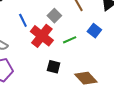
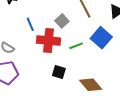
blue square: (94, 31) -> (101, 38), size x1.5
red cross: (42, 36) -> (49, 41), turned -35

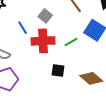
gray square: (62, 21) -> (45, 16), moved

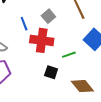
green line: (71, 42) -> (69, 55), moved

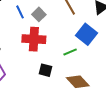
blue line: (24, 24) -> (20, 12), moved
green line: (69, 55) -> (70, 52), moved

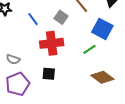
gray square: (39, 14) -> (61, 17), moved
black square: (46, 70) -> (49, 74), moved

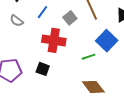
blue line: (33, 19) -> (43, 12), turned 56
gray semicircle: (13, 59) -> (17, 21), moved

